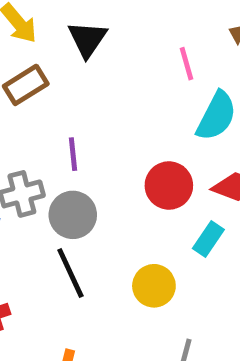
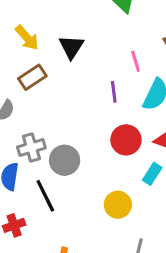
purple line: (73, 154) -> (114, 92), moved
black line: (70, 273) -> (45, 196), moved

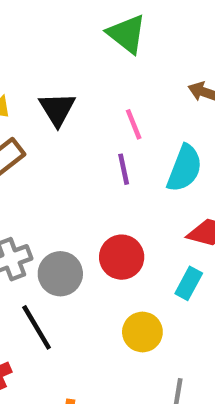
pink line: (136, 61) -> (134, 124), moved
red circle: (126, 140) -> (122, 257), moved

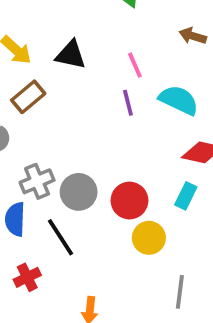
black triangle: (57, 109) -> (71, 55), turned -44
cyan semicircle: (185, 168) -> (179, 100), turned -84
red circle: (122, 257) -> (129, 201), moved

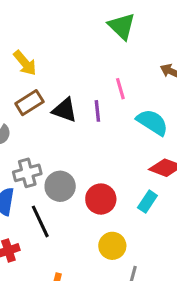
black triangle: (71, 55) -> (65, 110), moved
purple line: (128, 103) -> (97, 111), moved
yellow circle: (149, 238) -> (112, 246), moved

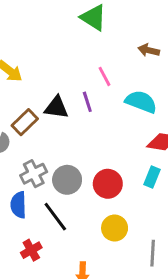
brown rectangle: (29, 103) -> (25, 122), moved
yellow circle: (112, 246) -> (115, 228), moved

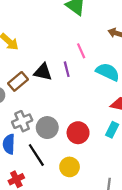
yellow circle: (115, 228) -> (70, 167), moved

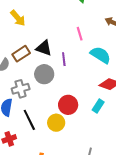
purple line: (67, 69) -> (64, 59), moved
gray circle: (47, 128) -> (44, 74), moved
yellow circle: (70, 167) -> (56, 123), moved

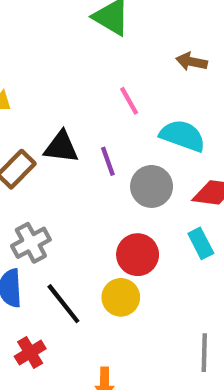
gray circle: (44, 74) -> (152, 186), moved
cyan rectangle: (98, 106) -> (201, 243), turned -48

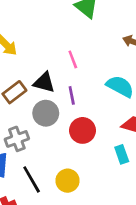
pink line: (129, 101) -> (73, 59), moved
gray circle: (152, 186) -> (46, 113), moved
red circle: (138, 255) -> (83, 130), moved

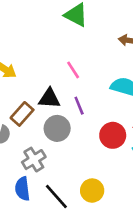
red circle: (83, 130) -> (113, 135), moved

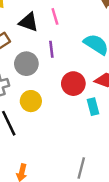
black triangle: (49, 98) -> (29, 22), moved
yellow circle: (92, 191) -> (31, 101), moved

